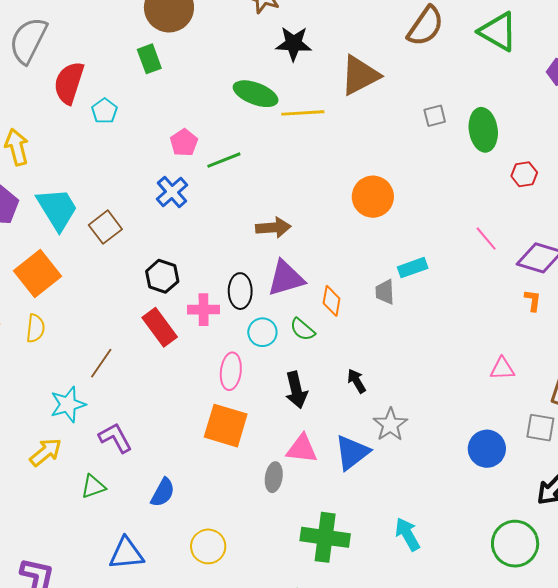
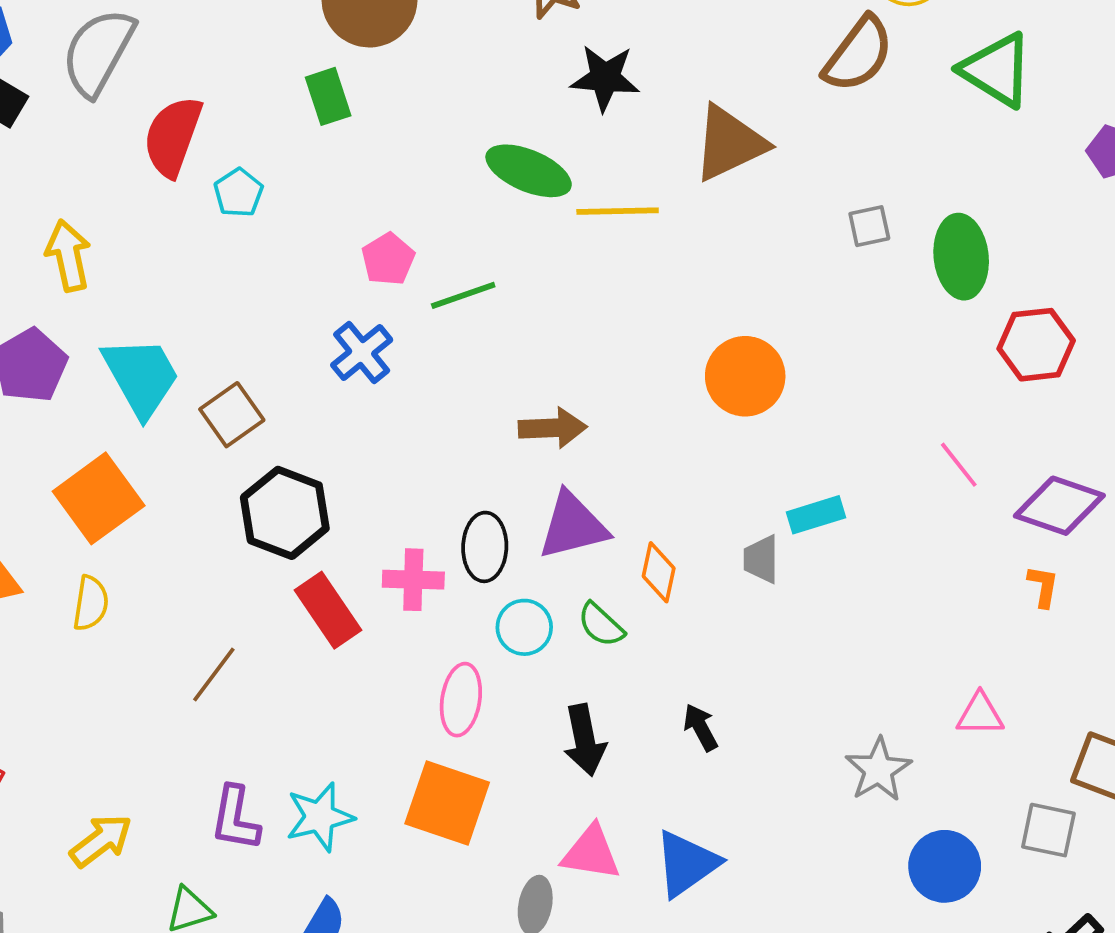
red hexagon: (524, 174) -> (1036, 345), size x1.5
black hexagon: (162, 276) -> (285, 513), moved, size x1.4
cyan star: (68, 404) -> (320, 817), moved
gray star: (390, 425) -> (878, 770), moved
purple L-shape: (115, 438) -> (235, 818), turned -144

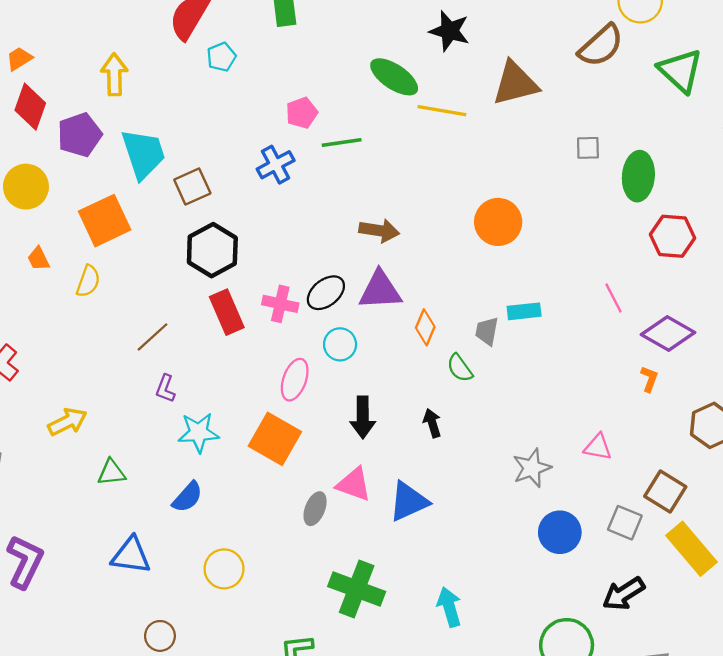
black ellipse: (485, 547) -> (326, 293), turned 39
green semicircle: (601, 625) -> (460, 368), moved
purple L-shape: (235, 818) -> (165, 389), moved, size x0.7

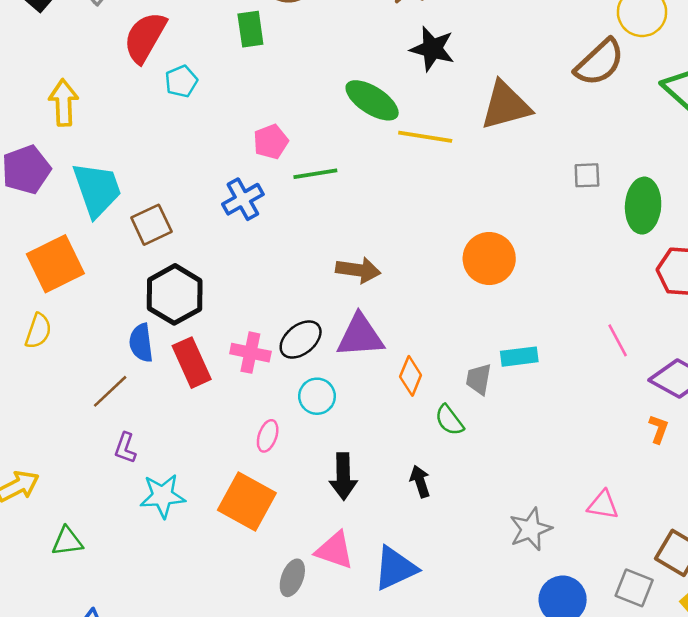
pink ellipse: (295, 380) -> (268, 436), size x0.7
blue semicircle: (187, 497) -> (141, 343), moved, turned 132

